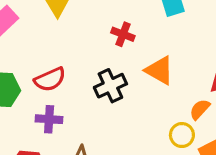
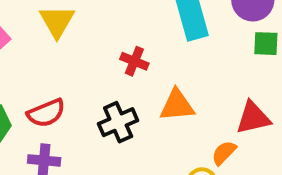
orange triangle: (160, 70) -> (177, 105), turned -36

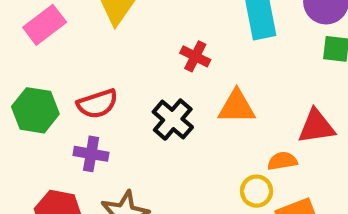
black cross: (118, 122) -> (173, 120), turned -30
orange semicircle: (224, 153) -> (282, 161), turned 32

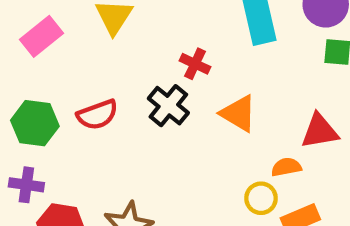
orange triangle: (237, 107) -> (238, 113), turned 33
black cross: (173, 120) -> (168, 106), moved
purple cross: (91, 154) -> (26, 185), moved

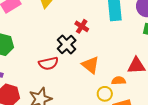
orange triangle: (238, 113) -> (90, 65), moved
red semicircle: (97, 115) -> (48, 63), moved

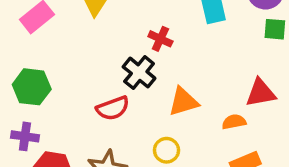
orange triangle: (90, 65) -> (183, 102), turned -48
yellow circle: (105, 94) -> (166, 150), moved

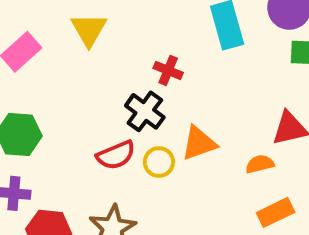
yellow circle: (166, 150) -> (159, 162), moved

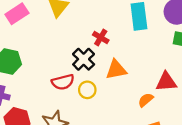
orange triangle: (199, 143) -> (116, 70), moved
orange semicircle: (260, 164) -> (146, 100), turned -35

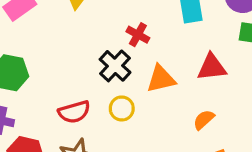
red semicircle: (63, 82) -> (74, 112), moved
red triangle: (166, 82) -> (212, 67), moved

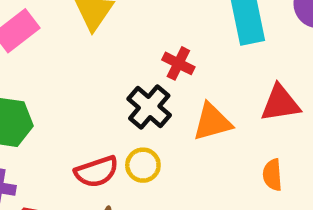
yellow circle: (122, 108) -> (143, 165), moved
orange semicircle: (204, 120) -> (272, 175), turned -50

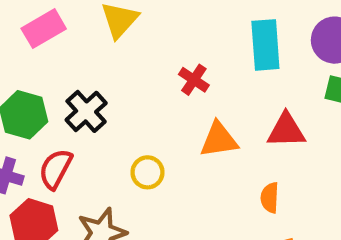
black cross: (149, 107) -> (86, 111), moved
red semicircle: (97, 172) -> (56, 169), moved, turned 129

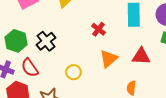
orange triangle: (219, 140) -> (109, 59), turned -36
red semicircle: (56, 169) -> (30, 68), turned -66

